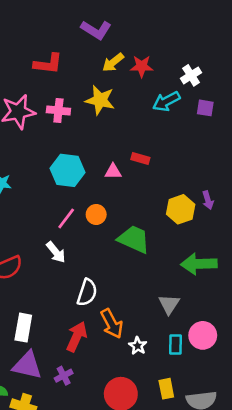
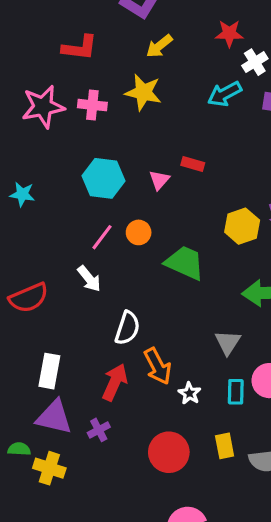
red star: (142, 66) -> (229, 33), moved
pink triangle: (113, 172) -> (159, 180), turned -48

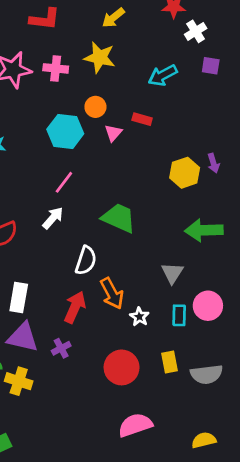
cyan arrow: (225, 94) -> (163, 75), moved
orange circle: (139, 232) -> (95, 107), moved
green trapezoid: (185, 263) -> (119, 218), moved
white arrow: (89, 279) -> (53, 218), turned -100

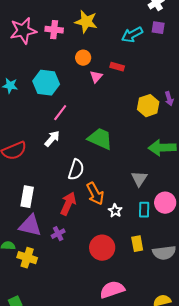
purple square: (211, 66) -> (158, 28), moved
cyan hexagon: (65, 132) -> (46, 83), moved

